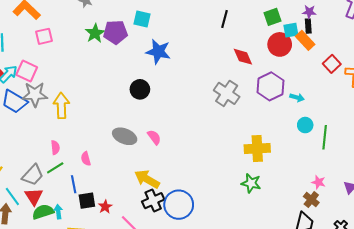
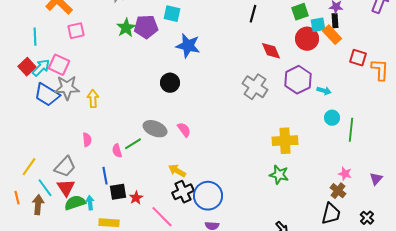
red square: (332, 64) -> (358, 58), turned -30
yellow arrow: (61, 106) -> (93, 99), size x0.7
green line: (55, 168) -> (133, 144), moved
yellow arrow: (147, 179) -> (177, 171), size x0.7

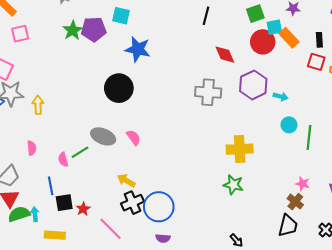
black rectangle: (335, 21) -> (319, 40), moved
black circle: (170, 83) -> (119, 88), size x1.4
gray cross: (255, 87) -> (208, 92), turned -30

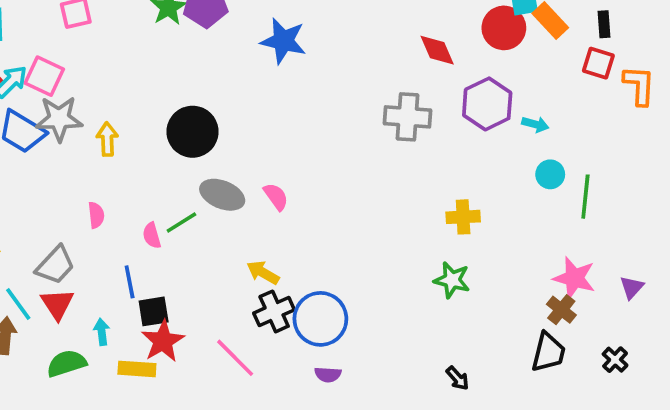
black circle: (119, 88) -> (193, 132), moved
yellow cross: (240, 149) -> (463, 217), size x0.7
pink star: (303, 184) -> (574, 278), size x1.6
red star: (83, 209) -> (163, 341), moved, size x1.6
green semicircle: (19, 214) -> (66, 363), moved

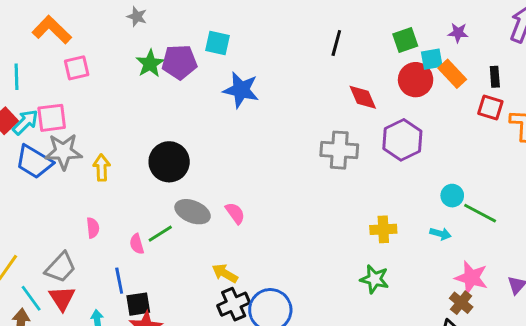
pink square: (44, 76) -> (52, 118), turned -32
cyan arrow: (535, 124) -> (440, 234), moved
green line: (585, 197) -> (480, 213), turned -68

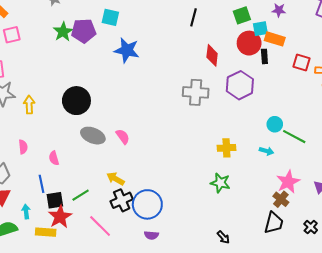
orange rectangle: (452, 74) -> (275, 39), turned -30
black rectangle: (495, 77) -> (264, 56), moved
red diamond: (363, 97) -> (212, 55), turned 30
green line: (160, 234) -> (81, 195), moved
pink star: (471, 278) -> (288, 182), turned 30

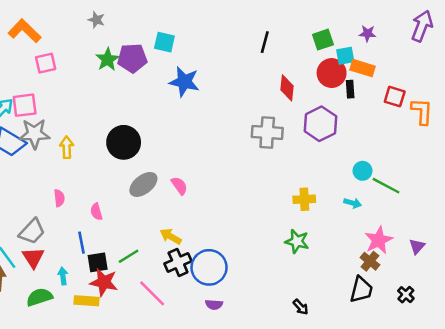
gray ellipse: (93, 136) -> (143, 184), turned -60
red star: (60, 217) -> (104, 282), turned -30

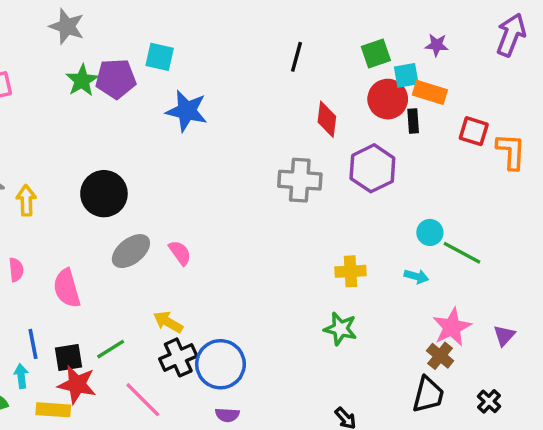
gray star: (96, 20) -> (67, 26), size x1.5
pink semicircle: (96, 212) -> (67, 288), size x1.6
blue line: (82, 243) -> (33, 344), moved

